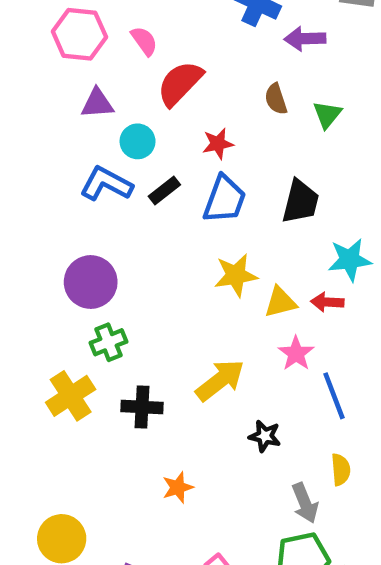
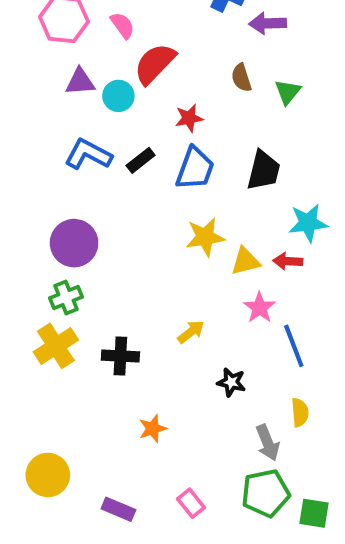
cyan circle: (138, 141) -> (118, 96), moved
green cross: (109, 342) -> (66, 298), moved
yellow arrow: (220, 380) -> (191, 332), size x0.6

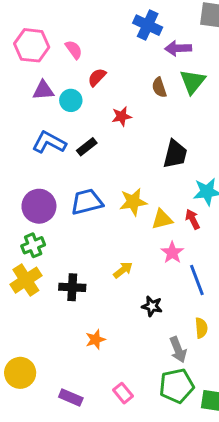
red semicircle: (155, 64) -> (97, 77), size x0.6
green triangle: (288, 92) -> (193, 82), moved, size x1.4
blue trapezoid: (195, 168) -> (87, 202), moved, turned -124
red arrow: (288, 261) -> (193, 219), turned 60

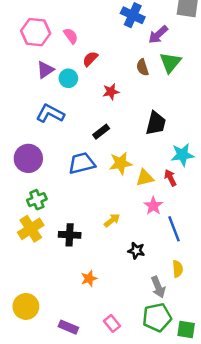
purple arrow: (178, 48) -> (158, 35), turned -40
purple triangle: (43, 90) -> (45, 70), turned -30
black rectangle: (87, 147) -> (101, 132), moved
purple circle: (39, 206) -> (28, 158), moved

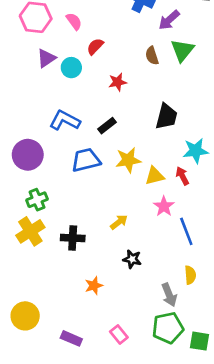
blue L-shape: (50, 113) -> (65, 120), moved
black star: (136, 251) -> (132, 259), moved

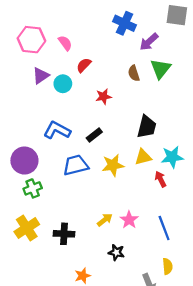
yellow triangle: (155, 176) -> (143, 157), moved
green cross: (37, 200) -> (33, 188), moved
pink star: (164, 206) -> (129, 220), moved

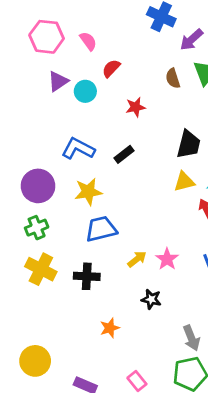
blue trapezoid: (76, 165) -> (101, 229), moved
yellow star: (113, 165) -> (88, 192), moved
green cross: (33, 188) -> (37, 228), moved
yellow cross: (27, 228) -> (41, 269), turned -30

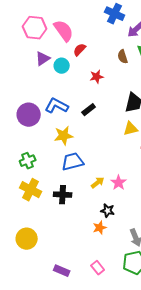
pink semicircle: (88, 41) -> (64, 31), size x1.6
purple circle: (38, 186) -> (29, 115), moved
orange star: (110, 328) -> (100, 228), moved
yellow circle: (35, 361) -> (27, 239), moved

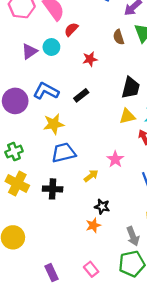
purple triangle: (43, 59) -> (29, 51), moved
pink star: (119, 183) -> (115, 159), moved
purple rectangle: (62, 271) -> (51, 273), turned 42

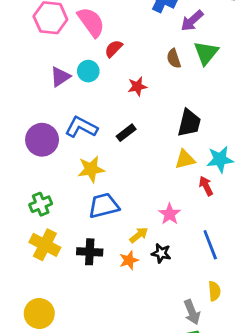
black star: (102, 207) -> (161, 253), moved
orange star: (93, 225) -> (129, 260), moved

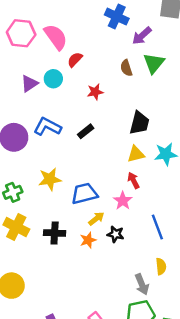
yellow star: (91, 169) -> (50, 179), moved
red arrow: (206, 186) -> (133, 180), moved
blue trapezoid: (104, 206) -> (84, 194), moved

